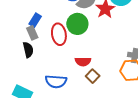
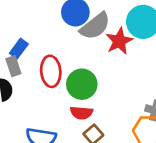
green circle: (77, 24) -> (82, 84), moved

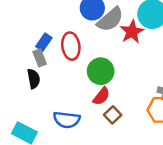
red ellipse: (51, 71) -> (71, 46), moved
red semicircle: (81, 113) -> (101, 96), turned -54

